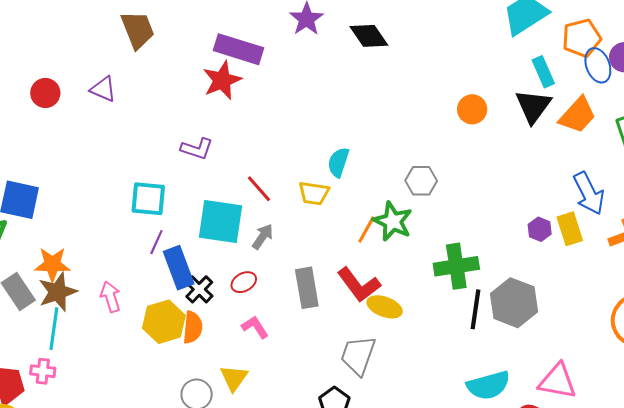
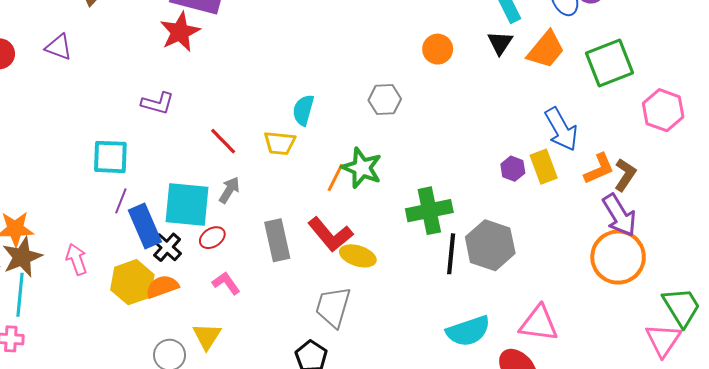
black triangle: (533, 106) -> (500, 43), size x0.7
gray hexagon: (421, 181) -> (385, 100), moved
cyan square: (221, 221) -> (187, 204), moved
orange semicircle: (193, 327) -> (162, 287), turned -112

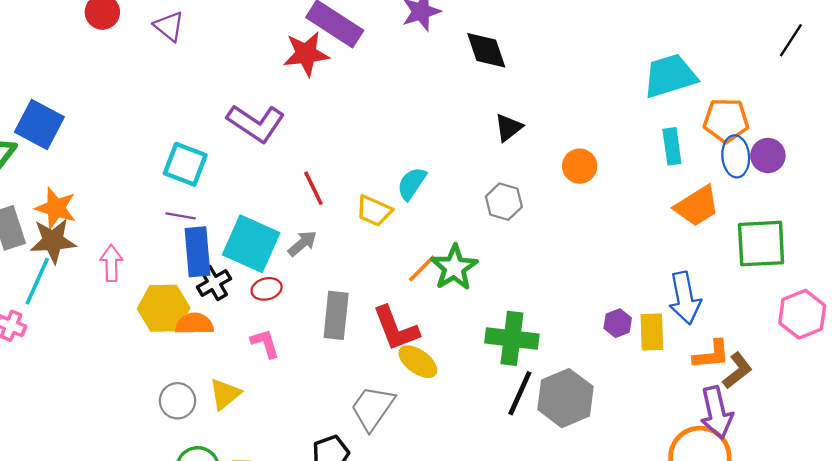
black triangle: (500, 43) -> (508, 128), moved
purple L-shape: (158, 103) -> (256, 123), size x1.5
purple line: (121, 201) -> (181, 216), turned 60

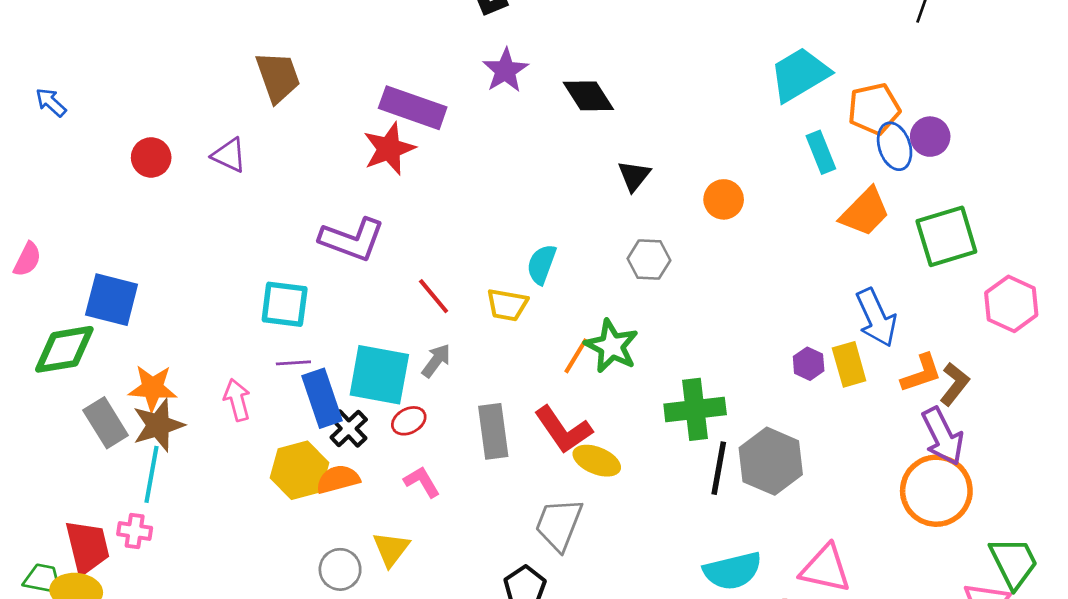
pink arrow: (111, 263) -> (237, 400), moved

